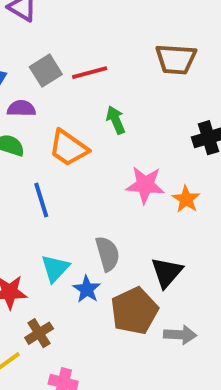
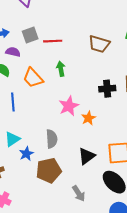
pink star: (145, 185) -> (69, 106), turned 30
gray semicircle: (107, 254) -> (52, 139), moved
black triangle: (167, 272) -> (87, 156), moved
gray arrow: (180, 335) -> (79, 193), moved, turned 42

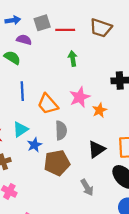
brown trapezoid: (99, 44) -> (101, 28), moved
orange trapezoid: (33, 78) -> (48, 104), moved

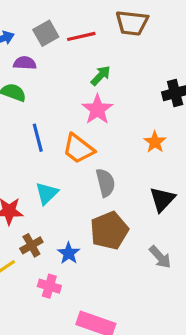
green arrow: (73, 59) -> (101, 76), turned 64
pink star: (80, 97) -> (97, 109), moved
blue star: (34, 145) -> (69, 253), moved

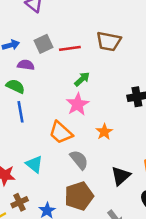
blue line: (38, 138) -> (20, 112), moved
orange star: (155, 142) -> (104, 132), moved
gray semicircle: (105, 183) -> (79, 160), turned -30
cyan triangle: (47, 193) -> (34, 164), turned -42

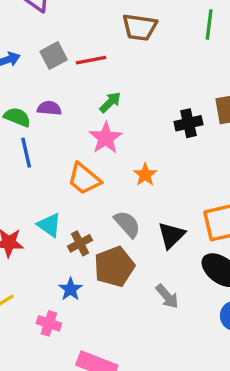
brown trapezoid: (109, 41) -> (140, 27), moved
purple semicircle: (26, 65) -> (49, 108), moved
gray semicircle: (79, 160) -> (127, 224), moved
brown cross: (20, 202) -> (80, 243), moved

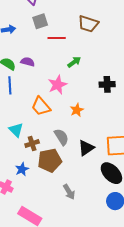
gray square: (54, 56) -> (40, 21), moved
green arrow: (110, 102) -> (74, 62), moved
gray arrow: (167, 296) -> (69, 192), moved

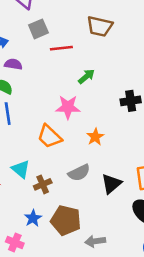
purple semicircle: (28, 62) -> (13, 64), moved
pink star: (57, 85) -> (68, 107), turned 30
gray semicircle: (61, 137) -> (79, 173), turned 102
brown pentagon: (50, 160) -> (66, 220), moved, turned 30
gray arrow: (69, 192) -> (95, 241), turned 119

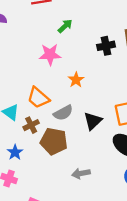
orange trapezoid: (50, 137) -> (38, 98), moved
blue star: (33, 218) -> (15, 152), moved
brown pentagon: (66, 220) -> (54, 141), moved

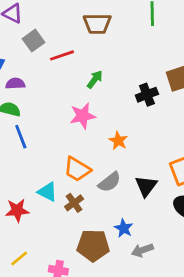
brown pentagon: (54, 141) -> (93, 245), moved
blue star: (15, 152) -> (124, 228), moved

